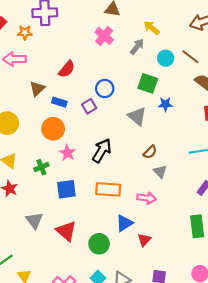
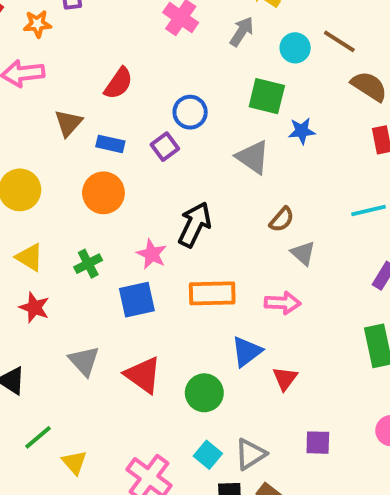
pink star: (67, 153) -> (152, 254), moved

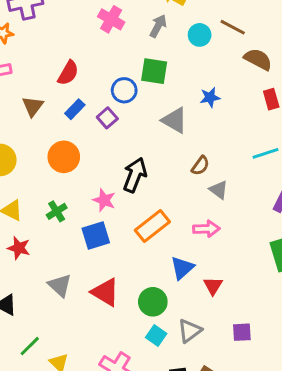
green square: (267, 96) -> (154, 71), moved
blue rectangle: (110, 144) -> (75, 109), moved, turned -54
orange rectangle: (212, 293) -> (152, 226), turned -32
gray triangle: (251, 454) -> (190, 331), moved
cyan square: (208, 455) -> (156, 336), moved

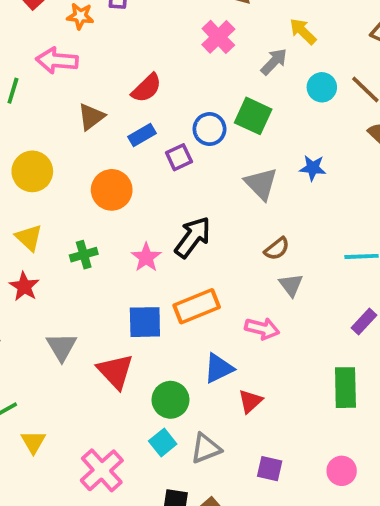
blue square: (96, 236) -> (145, 322), moved

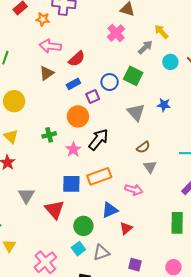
pink arrow: (57, 61) -> (50, 46), moved
orange circle: (112, 190) -> (78, 116), moved
green cross: (84, 255) -> (49, 135), moved

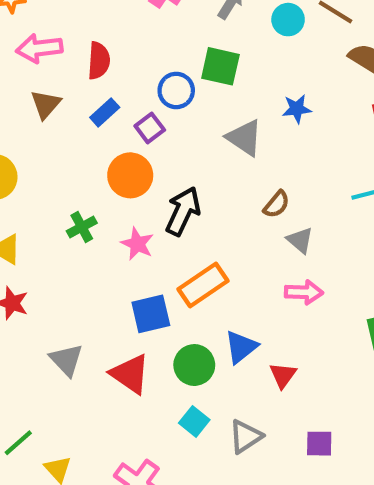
red semicircle: (77, 59) -> (99, 61), turned -30
pink arrow: (134, 190) -> (304, 292), moved
green circle: (83, 226) -> (194, 365), moved
cyan square: (78, 249) -> (194, 421), moved

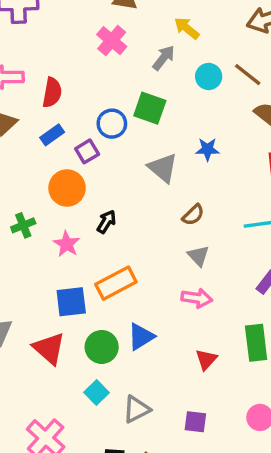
brown semicircle: (277, 204) -> (193, 215), moved
black arrow: (183, 211) -> (106, 222), size x0.6
red triangle: (283, 375) -> (206, 359), moved

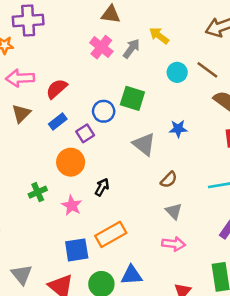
gray arrow: (164, 58) -> (131, 49), moved
red semicircle: (52, 93) -> (57, 89), turned -140
blue triangle: (141, 337) -> (132, 275), turned 30

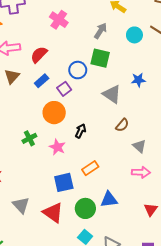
pink cross: (101, 47) -> (59, 20), moved
gray arrow: (131, 49) -> (101, 31), moved
brown semicircle: (169, 180) -> (122, 125), moved
orange rectangle: (111, 234) -> (90, 168), size x0.7

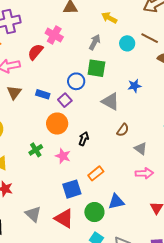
red semicircle: (39, 55) -> (35, 52), moved
blue rectangle: (42, 81) -> (43, 94), turned 64

